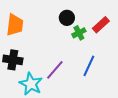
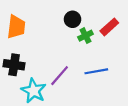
blue line: (89, 66) -> (96, 71), turned 55

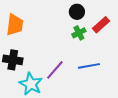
black circle: (73, 19) -> (77, 12), moved

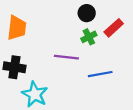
purple line: (55, 70) -> (66, 57), moved, turned 55

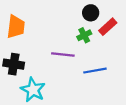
black circle: (87, 13) -> (91, 13), moved

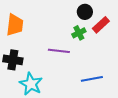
blue line: (95, 71) -> (92, 79), moved

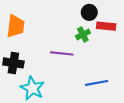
red rectangle: (101, 25) -> (106, 26), turned 48

